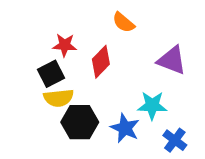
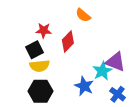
purple triangle: (172, 60) -> (116, 62), moved
cyan star: (152, 105) -> (102, 71), turned -30
black hexagon: (80, 122) -> (41, 91), moved

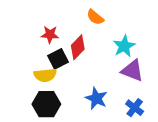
black square: (34, 50) -> (58, 59), moved
cyan star: (102, 71) -> (124, 46), moved

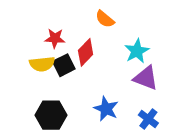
yellow semicircle: (45, 75) -> (42, 64), moved

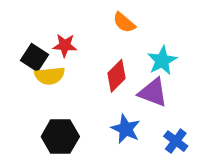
red diamond: (86, 52) -> (117, 76), moved
black square: (64, 65) -> (34, 58), moved, turned -30
purple triangle: (146, 78) -> (153, 92), moved

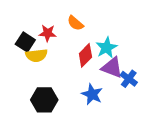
orange semicircle: (124, 23) -> (75, 23), moved
cyan star: (162, 61) -> (107, 48), moved
blue cross: (176, 141) -> (129, 79), moved

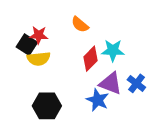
red star: (48, 33) -> (39, 35), moved
cyan star: (107, 48) -> (113, 50), turned 30
purple triangle: (112, 68) -> (111, 83), moved

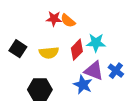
red star: (39, 35) -> (54, 19), moved
black square: (27, 45) -> (18, 49), moved
yellow semicircle: (39, 59) -> (49, 53), moved

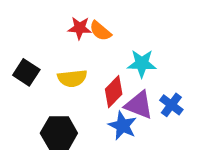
red diamond: (77, 50) -> (114, 92), moved

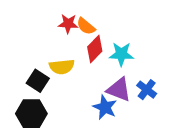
black square: (26, 72) -> (38, 81), moved
red diamond: (114, 92) -> (95, 49), moved
black hexagon: (59, 133) -> (31, 114), moved

